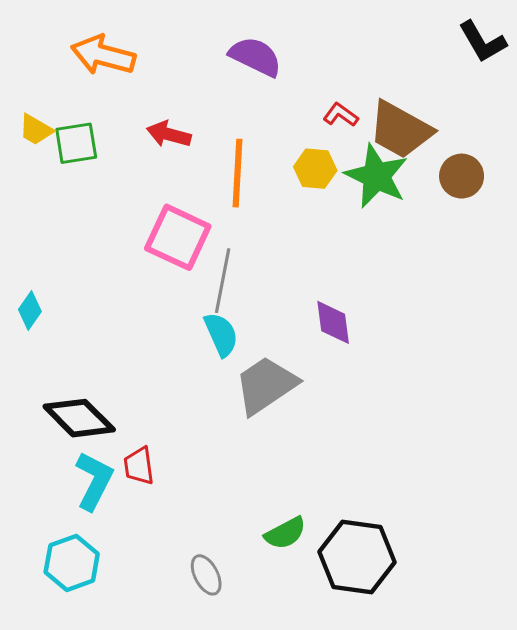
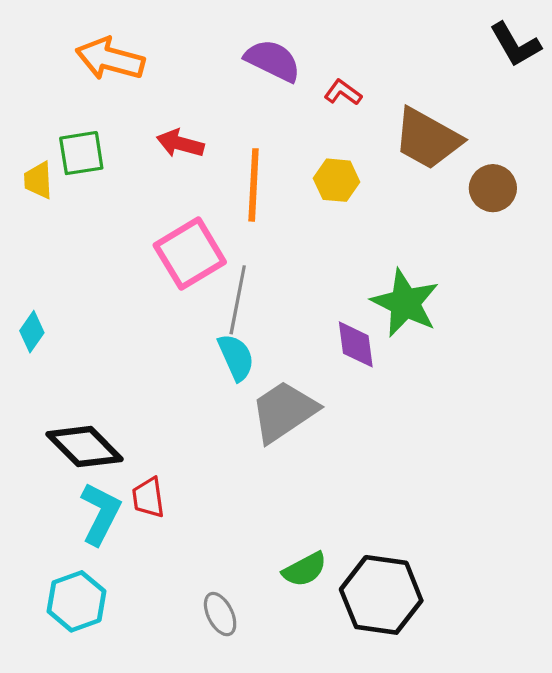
red L-shape: (341, 115) -> (343, 92), moved
yellow trapezoid: (36, 130) -> (38, 180), moved, turned 57
green star: (376, 176) -> (405, 303), moved
pink square: (178, 237) -> (190, 254), turned 34

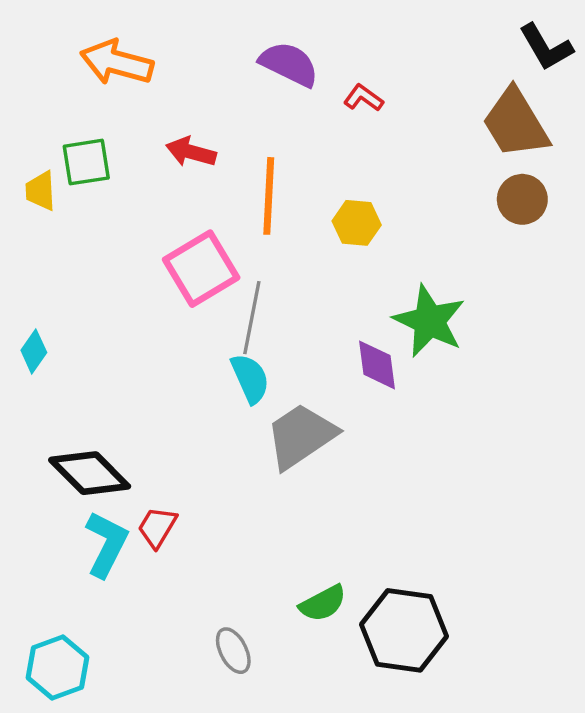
brown trapezoid: (427, 139) -> (516, 123), moved, turned 30
yellow hexagon: (337, 180) -> (357, 223), moved
red trapezoid: (148, 498) -> (157, 527), turned 39
cyan hexagon: (77, 601) -> (57, 668), moved

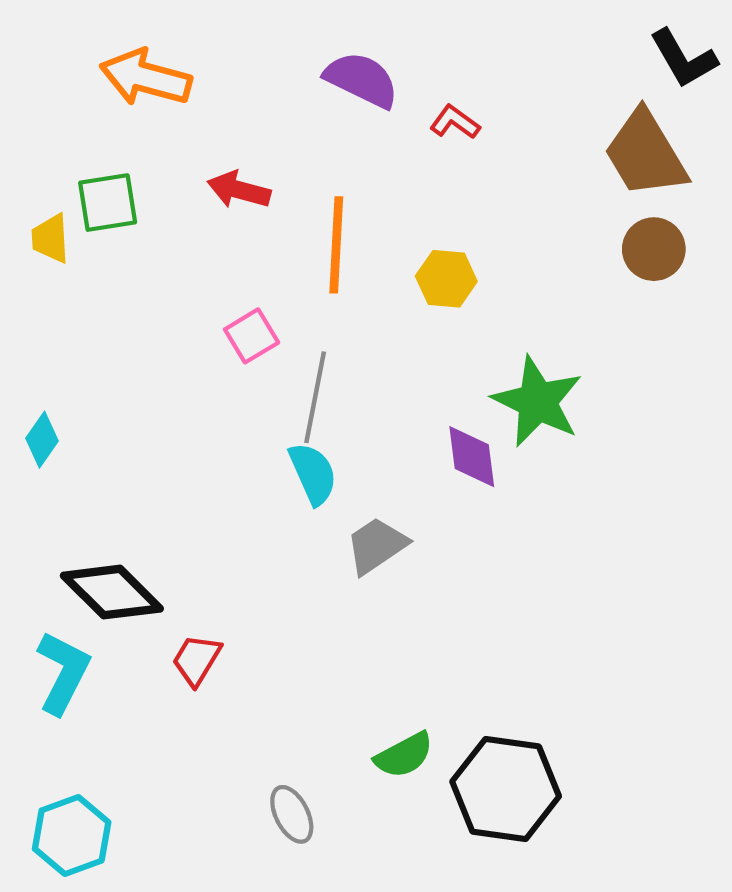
pink square: (201, 269) -> (252, 336), size x0.6
gray trapezoid: (301, 436) -> (376, 546), size x0.7
cyan L-shape: (106, 544) -> (63, 673), moved

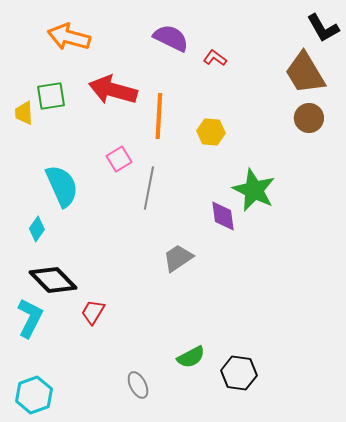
red arrow: (239, 190) -> (113, 90), size x1.6
cyan diamond: (42, 440) -> (37, 229), moved
cyan semicircle: (313, 474) -> (62, 186), moved, size x1.4
black hexagon: (506, 789) -> (239, 373), size x0.7

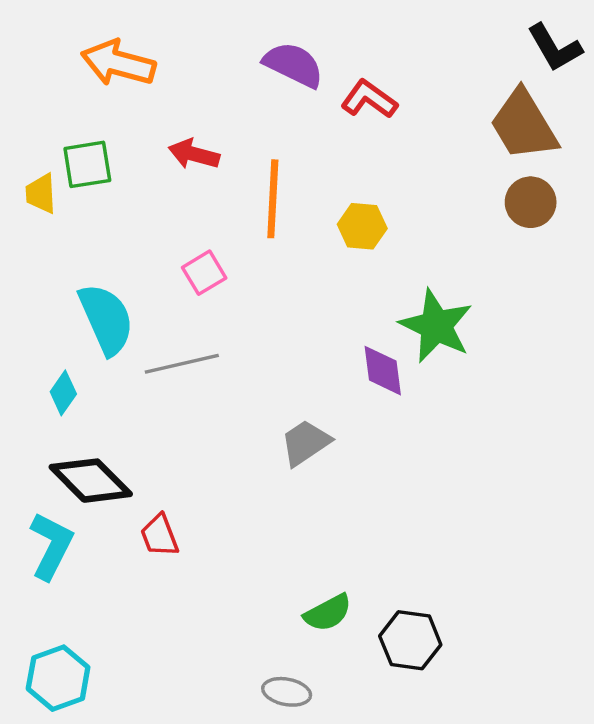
red L-shape: (215, 58) -> (369, 99), size x1.4
red arrow: (113, 90) -> (194, 154), size x0.6
gray line: (149, 188) -> (182, 364), moved, turned 66
red trapezoid: (93, 312) -> (159, 536), turned -52
gray ellipse: (138, 385) -> (287, 692), moved, turned -52

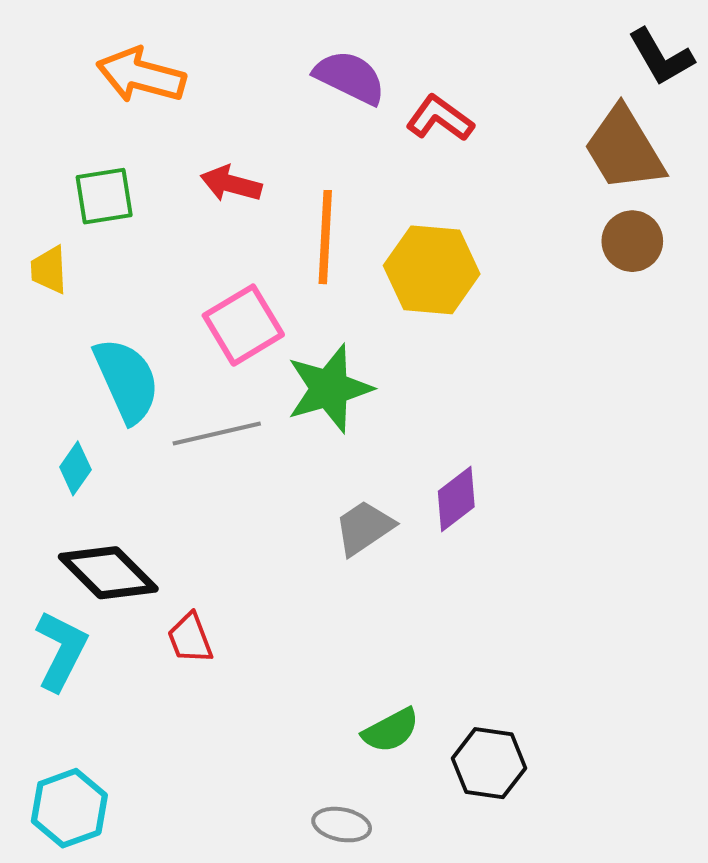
yellow trapezoid: (41, 194) -> (49, 270), moved
yellow hexagon: (362, 226) -> (432, 270), size x1.6
pink square: (204, 273) -> (243, 325), size x1.5
green star: (436, 326) -> (329, 389), moved, turned 30
purple diamond: (383, 371) -> (456, 499), moved, turned 60

